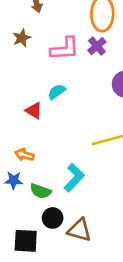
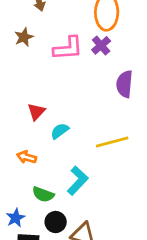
cyan semicircle: (57, 92) -> (60, 131), moved
red triangle: (34, 111) -> (36, 112), turned 42
blue star: (14, 180) -> (16, 218), moved, turned -30

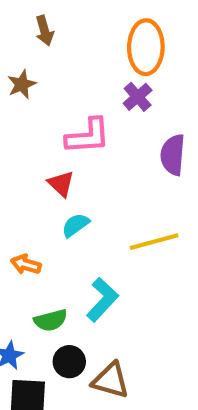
pink L-shape: (68, 48) -> (88, 136), moved
red triangle: (36, 112) -> (61, 184), moved, turned -30
green semicircle: (43, 194) -> (51, 320), turned -35

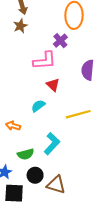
brown star: (22, 84) -> (20, 26), moved
purple cross: (138, 97) -> (60, 41), moved
red triangle: (61, 184) -> (53, 85), moved

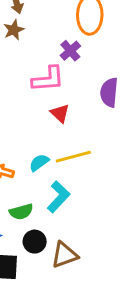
cyan semicircle: (38, 106) -> (39, 163), moved
yellow line: (78, 114) -> (73, 157), moved
brown triangle: (56, 185) -> (64, 255), turned -36

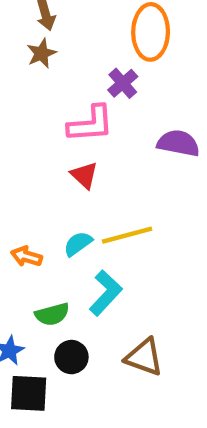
purple semicircle: (109, 92) -> (178, 143), turned 96
red triangle: (60, 113) -> (84, 175), moved
brown triangle: (64, 255) -> (144, 357), moved, turned 40

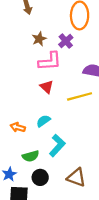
brown star: (41, 53) -> (39, 39), moved
yellow line: (127, 235) -> (80, 96), moved

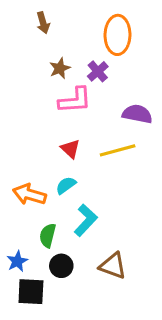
red triangle: (47, 87) -> (70, 149), moved
orange arrow: (18, 127) -> (29, 194), size x1.5
green semicircle: (31, 156) -> (48, 235), turned 119

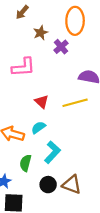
brown arrow: (43, 23) -> (22, 12), turned 56
brown star: (60, 68) -> (41, 33), moved
pink L-shape: (75, 100) -> (23, 67), moved
black circle: (61, 266) -> (48, 185), moved

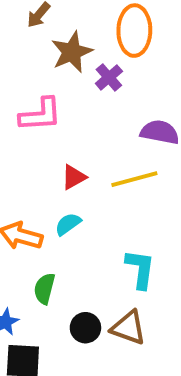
brown star: (41, 33) -> (72, 52), size x1.5
red triangle: (42, 102) -> (74, 177), turned 48
cyan L-shape: (52, 152) -> (140, 269), moved, turned -35

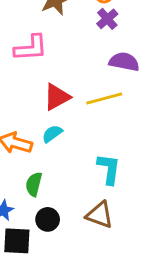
purple cross: (109, 77) -> (107, 19), moved
red triangle: (74, 177) -> (57, 97), size x1.4
black circle: (85, 328) -> (48, 219), moved

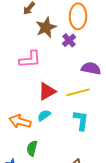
purple cross: (107, 19) -> (69, 40), moved
cyan L-shape: (109, 169) -> (81, 120), moved

